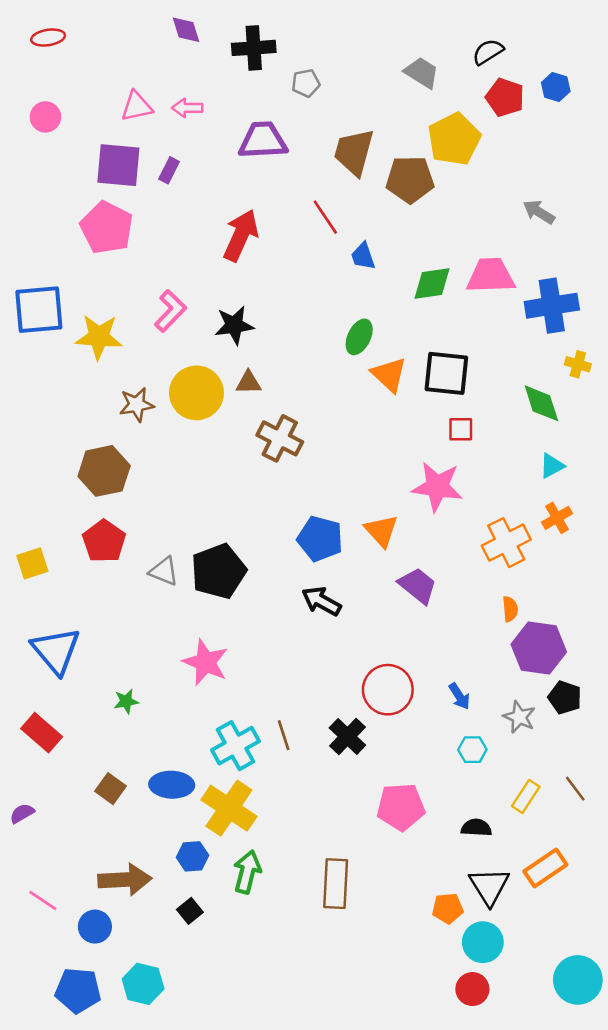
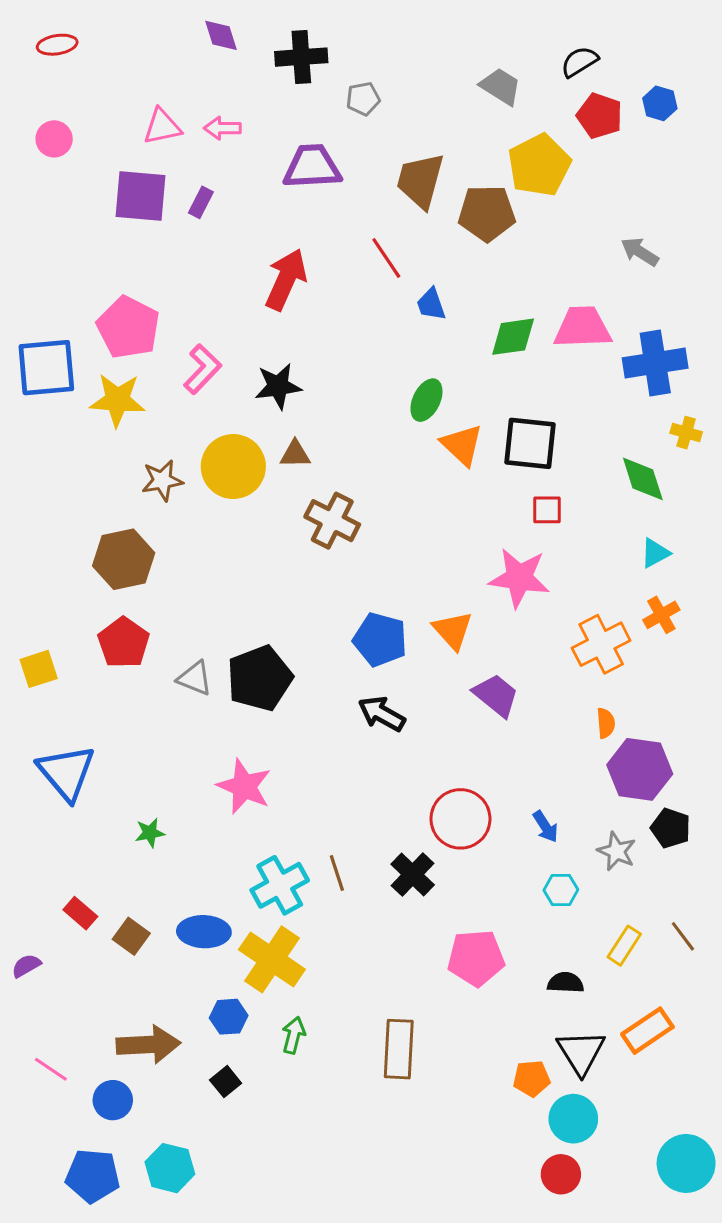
pink pentagon: (107, 228) -> (128, 327), moved
red rectangle: (42, 733) -> (80, 913), moved, size x0.7
green arrow: (247, 872) -> (294, 1035), size x0.7

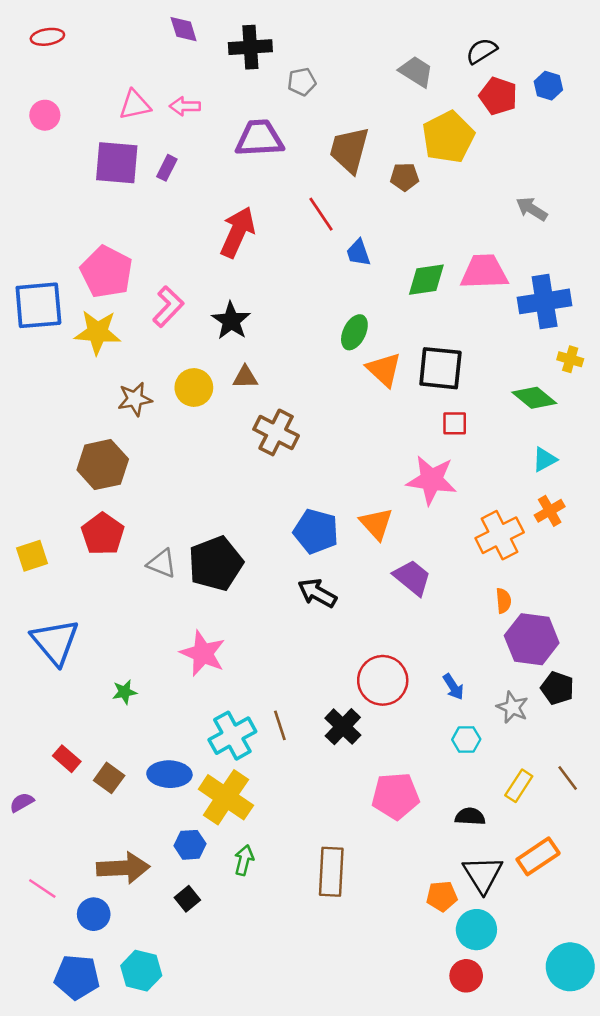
brown pentagon: (487, 213) -> (405, 177), size x0.6
black star: (278, 386) -> (231, 321), turned -30
yellow circle: (233, 467) -> (194, 388), size x0.7
green diamond: (643, 479) -> (534, 398), turned -33

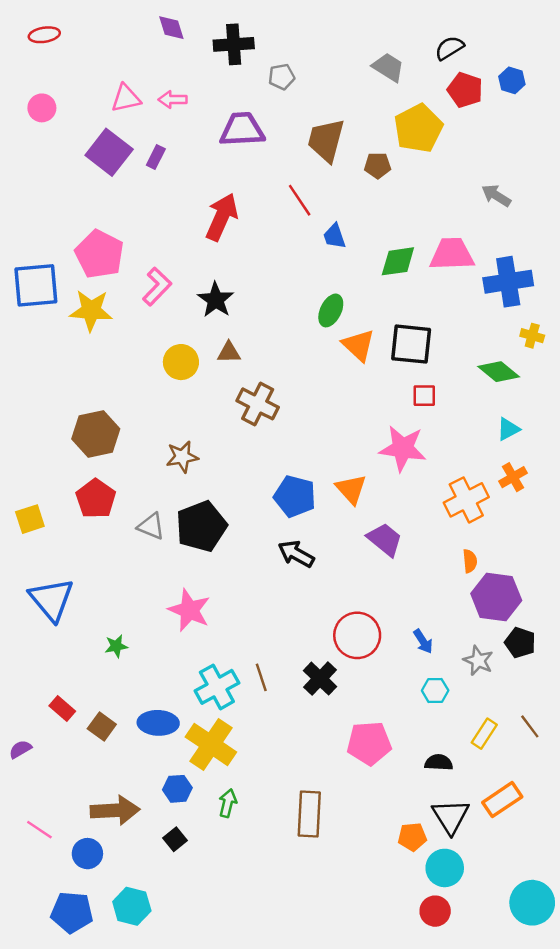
purple square: (117, 163) -> (109, 152), turned 33
brown star: (135, 399) -> (182, 457), moved

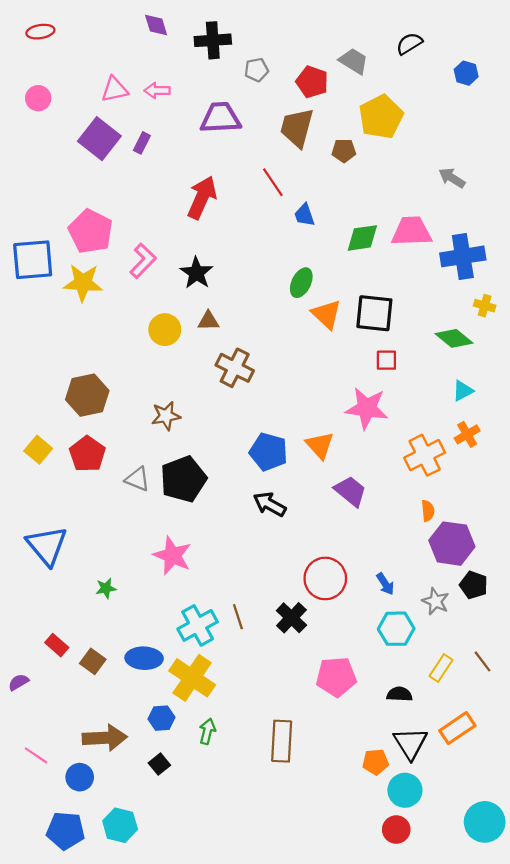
red pentagon: (465, 90) -> (312, 82), moved
yellow square: (30, 519) -> (38, 450), moved, turned -32
cyan hexagon: (435, 691) -> (396, 629), size x1.5

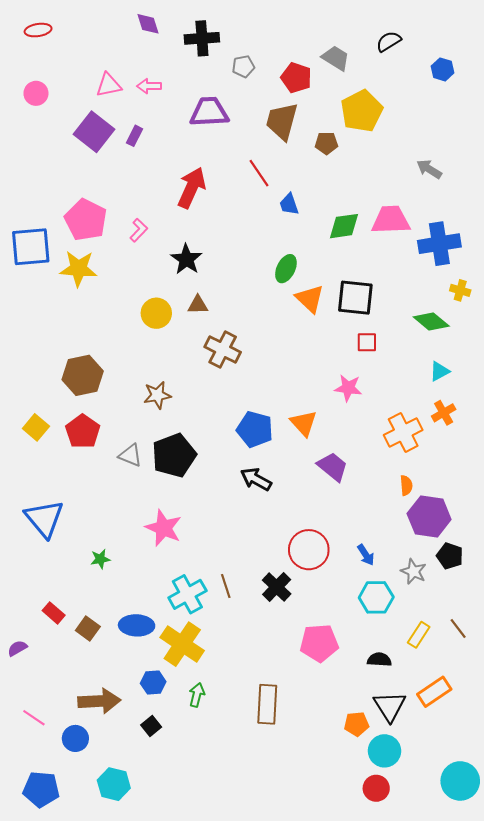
pink L-shape: (143, 261) -> (139, 230), moved, size x0.7
pink star: (367, 408) -> (348, 388), size x0.7
blue pentagon: (65, 831) -> (41, 789), moved

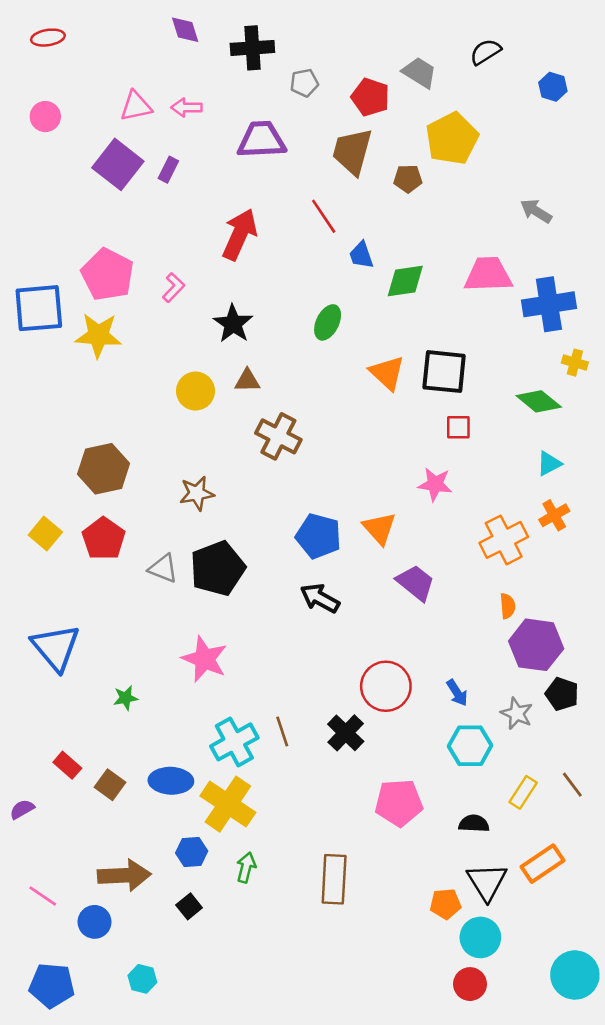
green diamond: (344, 226) -> (405, 281), moved
green ellipse: (286, 269) -> (328, 322), moved
cyan hexagon: (114, 784) -> (142, 979), size x0.7

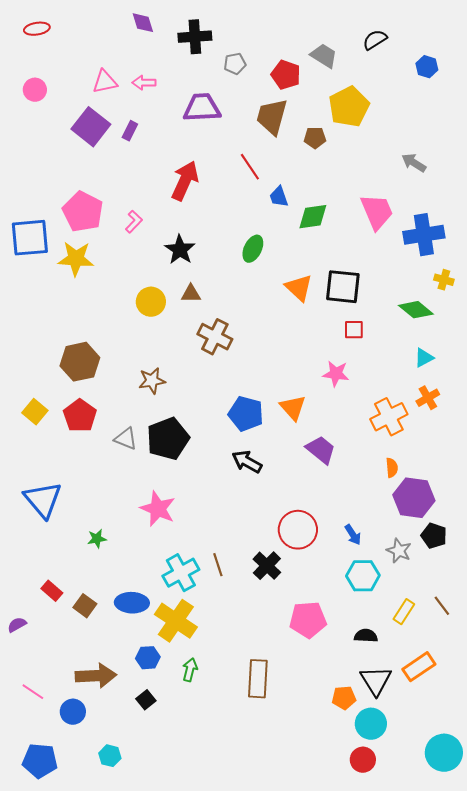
pink trapezoid: (488, 275) -> (377, 212), turned 69

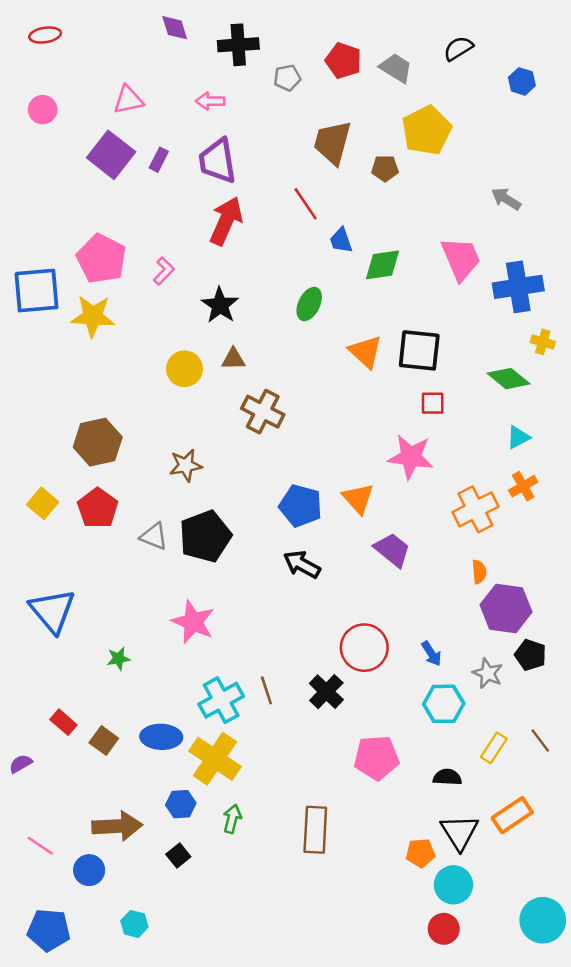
red pentagon: (286, 75) -> (343, 61), moved
pink arrow: (144, 83) -> (210, 101), moved
purple trapezoid: (202, 108) -> (217, 161), moved, turned -96
pink star: (336, 374) -> (411, 457), size x1.4

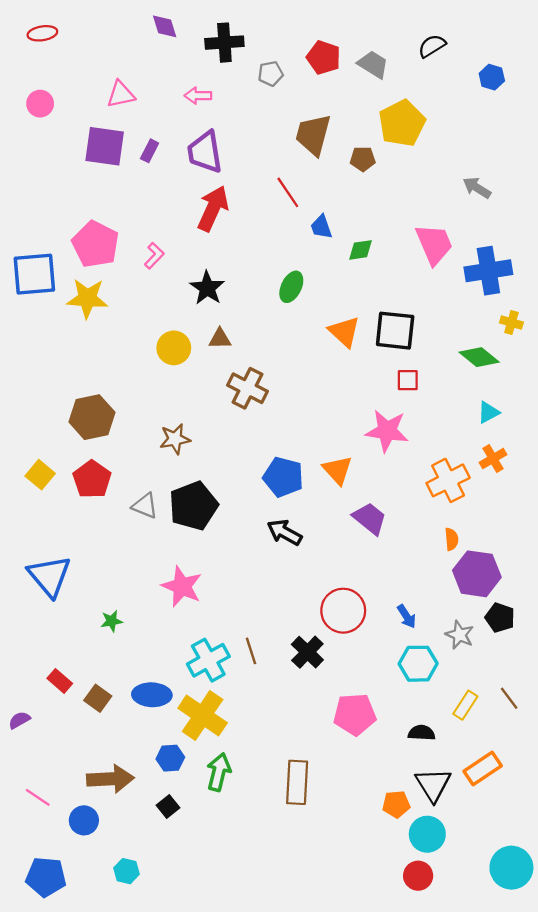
purple square: (111, 155) -> (105, 146), turned -30
green diamond: (383, 265) -> (360, 250), size x0.7
green arrow: (232, 819) -> (219, 772), size x1.4

